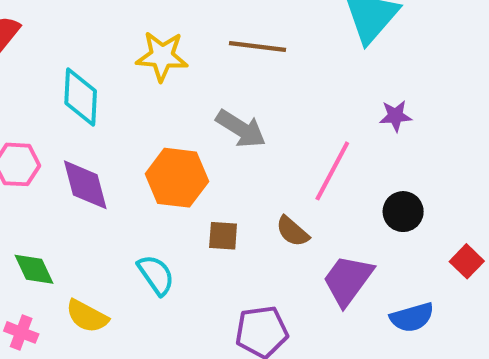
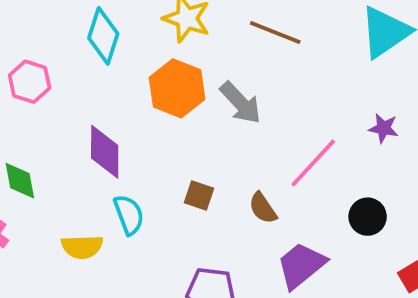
orange hexagon: (177, 178) -> (177, 88), moved
purple diamond: (85, 185) -> (105, 152), moved
yellow semicircle: (87, 316) -> (82, 247), moved, turned -45

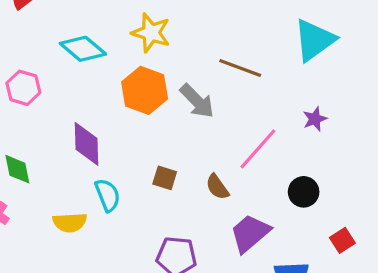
brown line: (275, 32) -> (240, 68), moved
cyan diamond: (103, 36) -> (83, 49), turned -66
purple star: (384, 128) -> (315, 119), turned -30

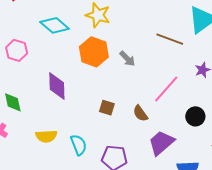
brown line: (240, 68) -> (170, 39), moved
gray arrow: (197, 101) -> (127, 59), size x0.7
cyan semicircle: (108, 195) -> (79, 145), moved

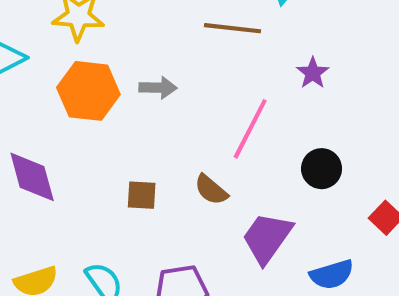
gray arrow: (127, 59) -> (158, 88), turned -30

